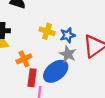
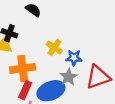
orange cross: (24, 59) -> (23, 68), size x1.5

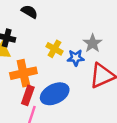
gray star: (68, 77) -> (93, 43), moved

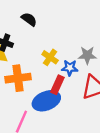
gray star: (93, 43) -> (87, 55), turned 30
red rectangle: (28, 95) -> (57, 85), moved

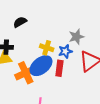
black semicircle: (29, 19) -> (20, 22), turned -48
blue ellipse: (46, 101) -> (41, 66), moved

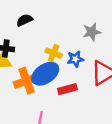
gray star: (76, 37) -> (92, 32), moved
red rectangle: (59, 68) -> (67, 89), moved, turned 63

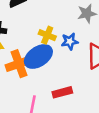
red rectangle: (67, 89) -> (62, 92), moved

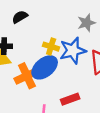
blue star: (70, 41) -> (73, 51), size x1.6

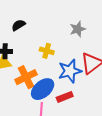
blue star: (73, 51) -> (70, 71), moved
blue ellipse: (45, 67) -> (43, 89), moved

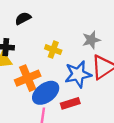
gray star: (78, 29) -> (91, 40), moved

